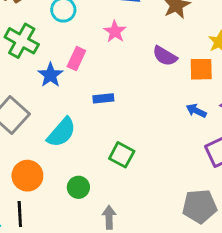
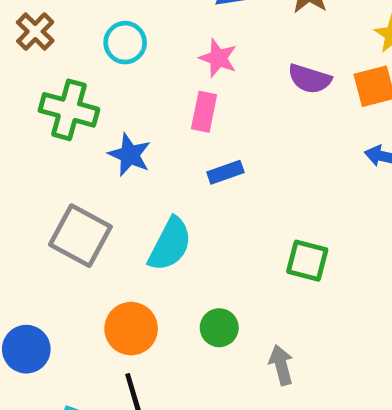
pink rectangle: (76, 59) -> (204, 112), moved
green square: (122, 155) -> (307, 261), moved

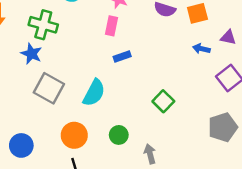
blue star: (130, 155) -> (31, 54), moved
green square: (307, 261) -> (163, 101), turned 30

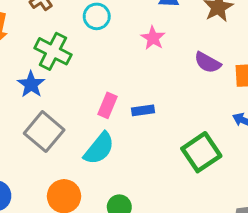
pink rectangle: (111, 26) -> (108, 105), moved
green square: (163, 101) -> (201, 152), moved, size x1.4

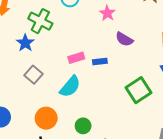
purple semicircle: (208, 63) -> (124, 39), moved
pink rectangle: (108, 105) -> (76, 58), turned 49
gray square: (44, 132) -> (34, 75), size x0.7

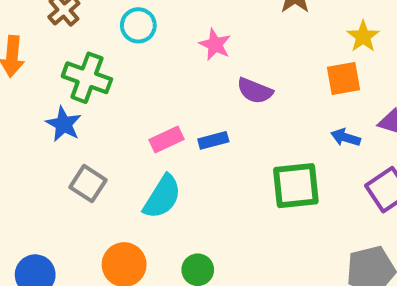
green square: (138, 90) -> (296, 186), turned 35

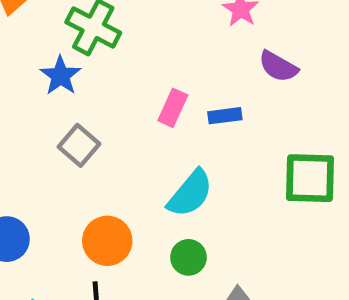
pink rectangle: (166, 140) -> (173, 108), turned -48
cyan semicircle: (162, 197) -> (190, 193), moved

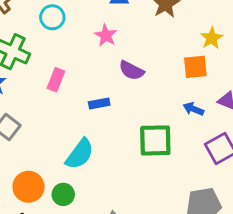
pink rectangle: (173, 108) -> (56, 80), moved
green circle: (188, 257) -> (63, 194), moved

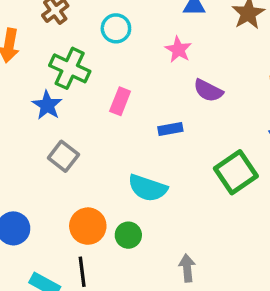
green square: (155, 140) -> (236, 172), turned -33
cyan semicircle: (80, 154) -> (148, 188), turned 72

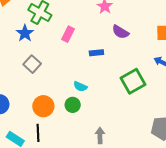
cyan semicircle: (148, 188) -> (80, 86), size x0.6
green circle: (128, 235) -> (73, 105), moved

